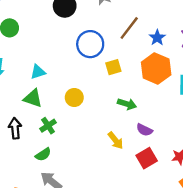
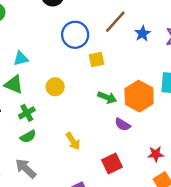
orange hexagon: (156, 69) -> (139, 96), moved
yellow arrow: (116, 140) -> (73, 141), moved
green semicircle: (43, 154) -> (28, 136), moved
red square: (147, 158) -> (112, 164), moved

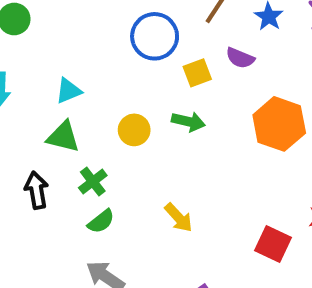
green arrow: (107, 97) -> (188, 122), moved
purple semicircle: (123, 125) -> (240, 58), moved
red square: (112, 164) -> (273, 244), moved, turned -30

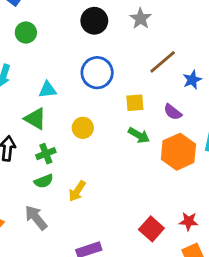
blue circle: (155, 36) -> (97, 73), moved
purple semicircle: (240, 58) -> (173, 112), moved
green arrow: (188, 122) -> (139, 135), moved
yellow arrow: (179, 218) -> (77, 191), moved, turned 60

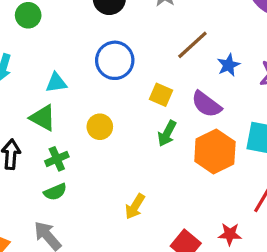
yellow square: (135, 103) -> (161, 95), turned 30
purple semicircle: (173, 112) -> (206, 104), size x1.4
green arrow: (139, 135) -> (167, 133), turned 90
yellow arrow: (77, 191) -> (135, 206), moved

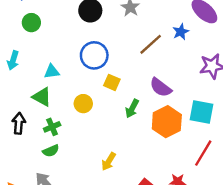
blue star: (229, 65) -> (181, 32), moved
yellow square: (161, 95) -> (112, 82), moved

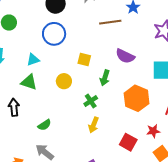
brown line: (151, 44) -> (110, 22), turned 45
blue circle: (94, 55) -> (54, 34), moved
orange hexagon: (167, 122) -> (137, 98), moved
green cross: (52, 127) -> (91, 101), moved

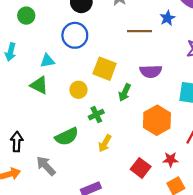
purple semicircle: (125, 56) -> (151, 71), turned -36
yellow square: (84, 59) -> (105, 69), size x1.5
green cross: (91, 101) -> (96, 115), moved
black arrow: (14, 107) -> (17, 142), moved
green semicircle: (44, 125) -> (67, 137), moved, size x1.5

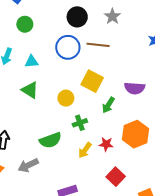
brown line: (139, 31) -> (98, 45), moved
cyan triangle: (47, 61) -> (31, 62), moved
red star: (171, 159) -> (106, 144), moved
gray arrow: (46, 166) -> (28, 165), turned -78

